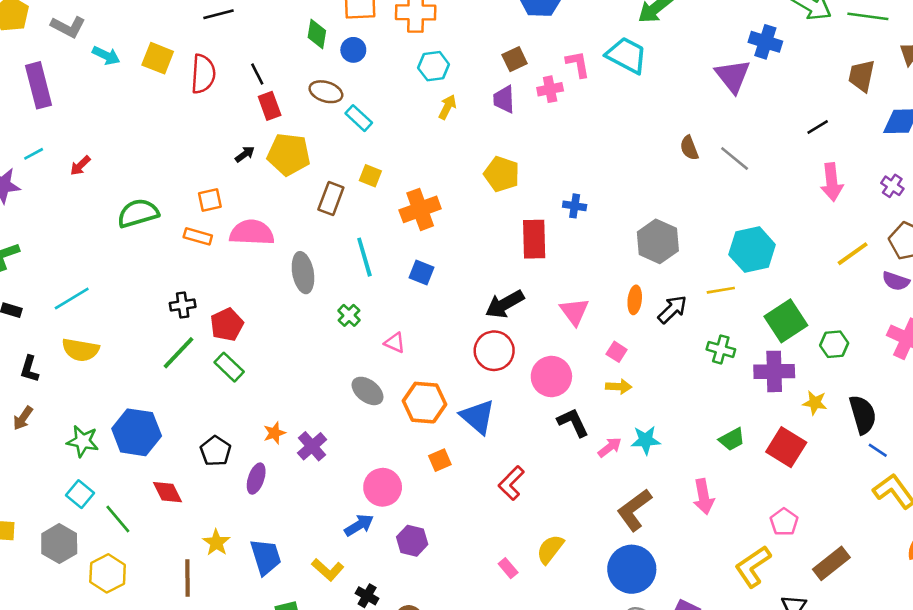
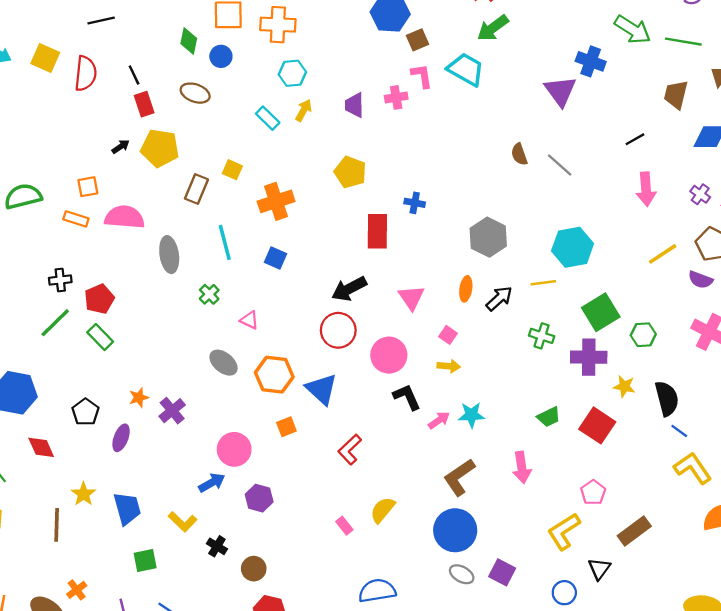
brown square: (515, 59) -> (418, 40), moved
cyan rectangle: (359, 118) -> (268, 118), moved

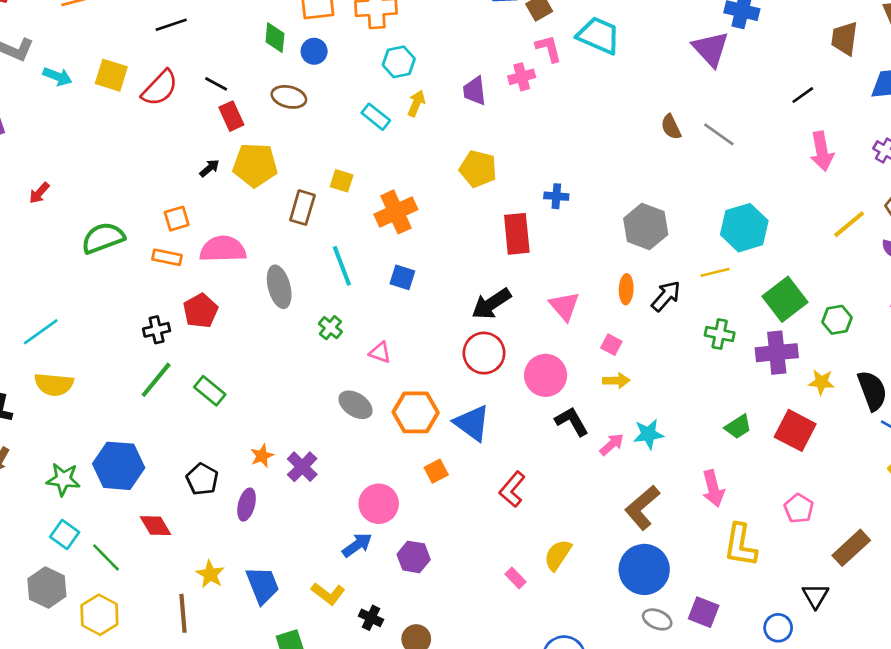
red semicircle: (86, 73) -> (160, 88), turned 44
black line: (134, 75) -> (216, 84), turned -30
red pentagon: (99, 299) -> (201, 311), moved
yellow L-shape: (564, 531) -> (740, 545), moved, turned -42

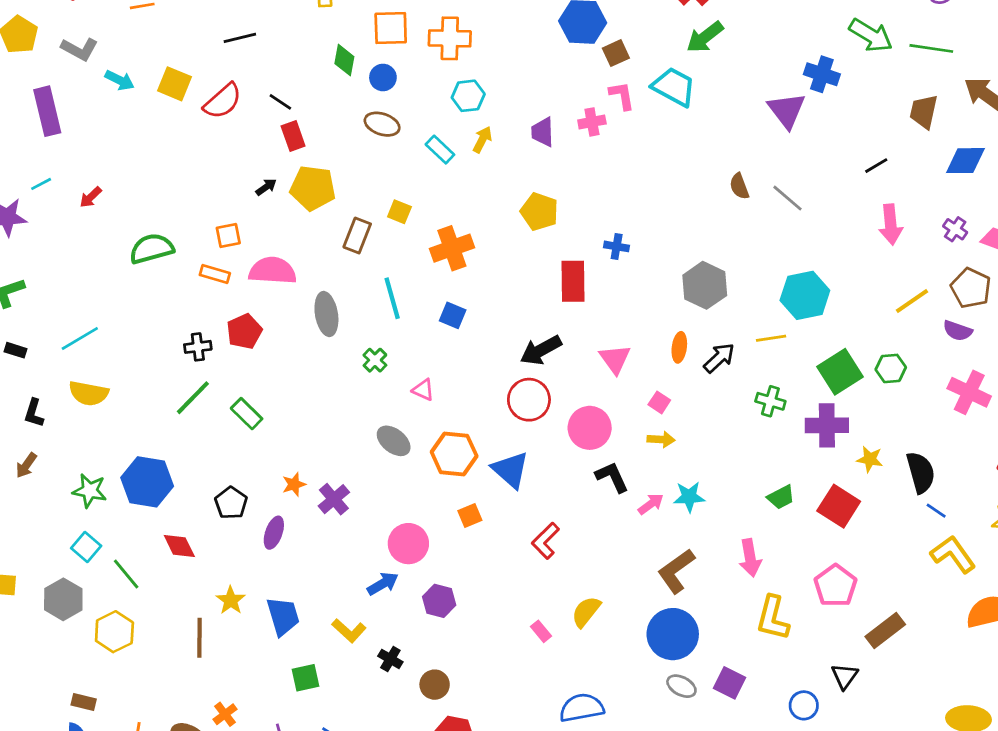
brown ellipse: (289, 97) -> (382, 124), moved
green hexagon: (837, 320) -> (891, 368), moved
pink pentagon: (799, 508) -> (835, 586), size x1.4

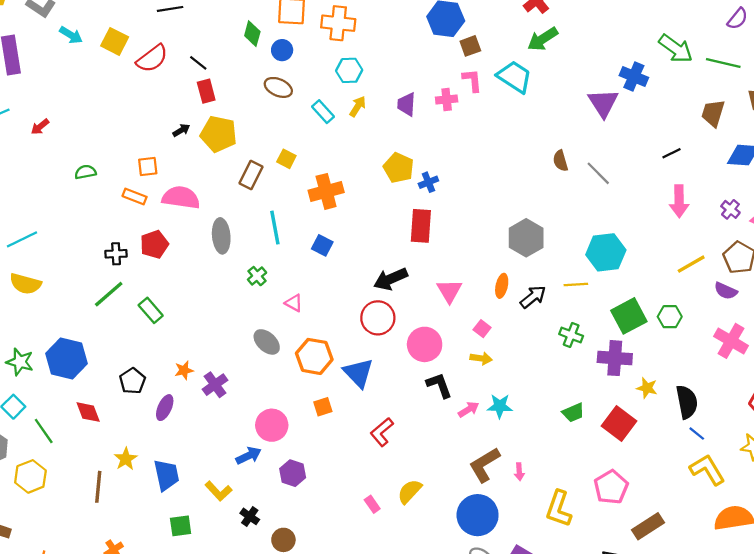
blue cross: (617, 246) -> (428, 182), moved, turned -36
green semicircle: (152, 249) -> (85, 172), size x0.6
pink arrow: (750, 558) -> (519, 472), moved, size x0.6

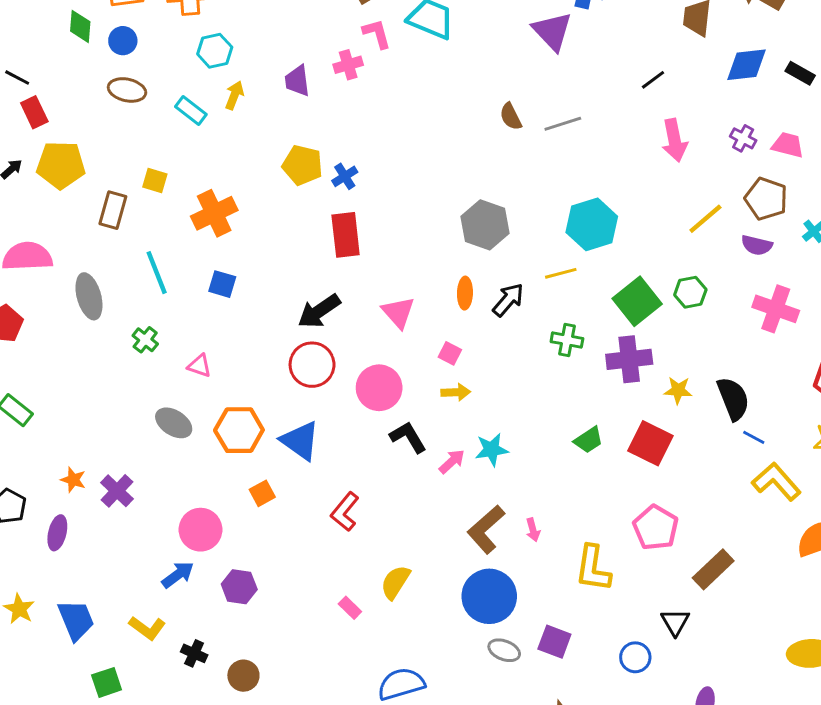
gray line: (598, 173) -> (563, 124), turned -52
orange star: (184, 370) -> (73, 480), turned -30

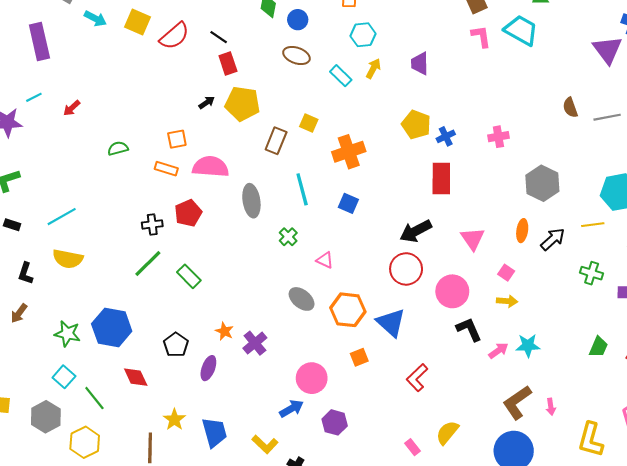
pink cross: (348, 65) -> (498, 137), moved
green trapezoid: (589, 440) -> (599, 347), turned -40

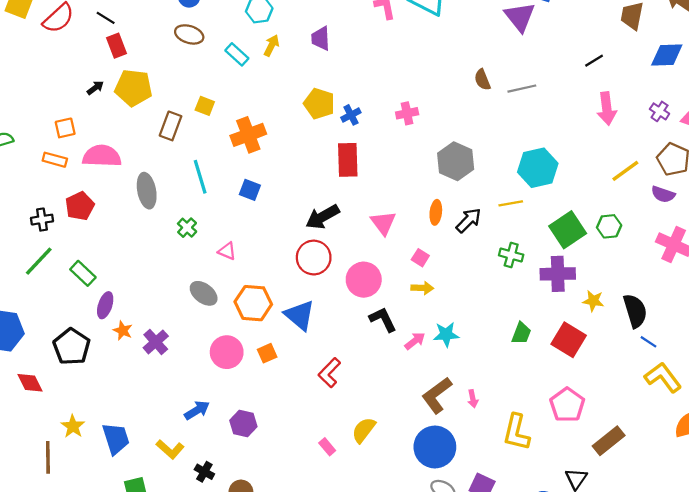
black pentagon: (176, 345) -> (72, 347), size x1.4
purple ellipse: (208, 368) -> (105, 305), moved
pink circle: (312, 378) -> (227, 352), moved

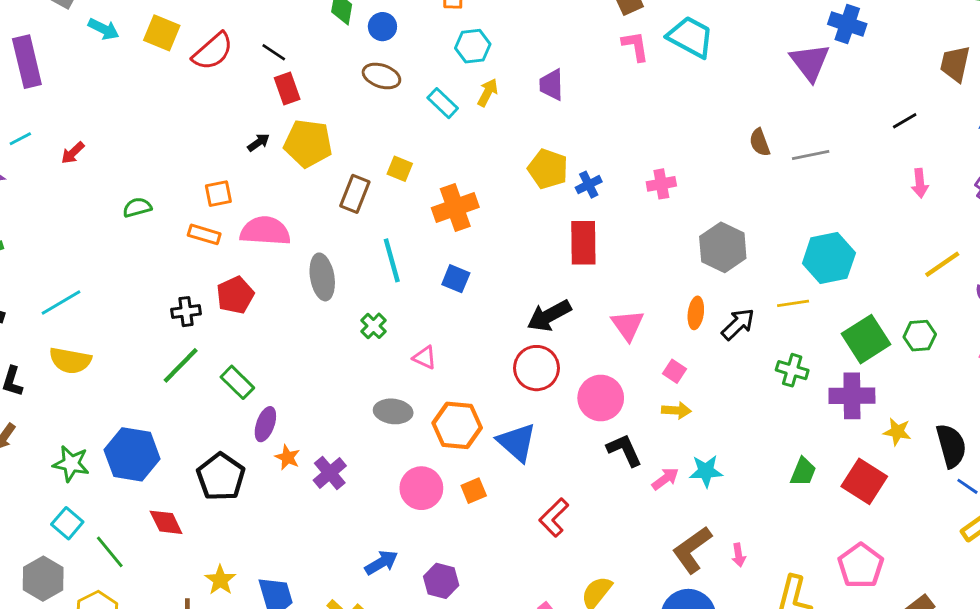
pink arrow: (607, 109) -> (920, 183), size x0.7
gray ellipse: (204, 293) -> (393, 411), turned -32

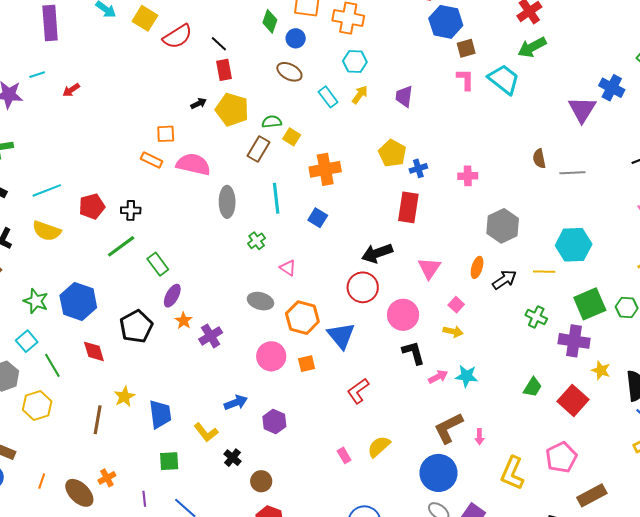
green semicircle: (137, 207) -> (272, 122), moved
red pentagon: (235, 295) -> (92, 206), moved

